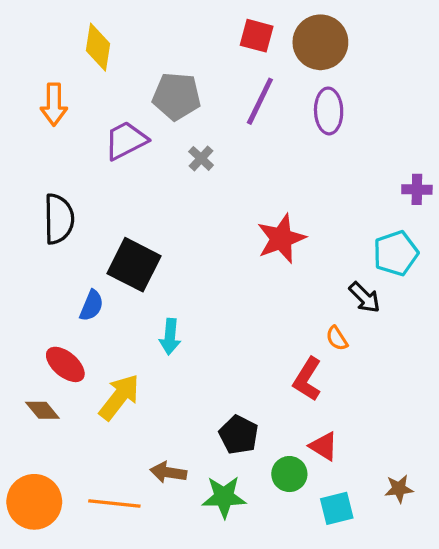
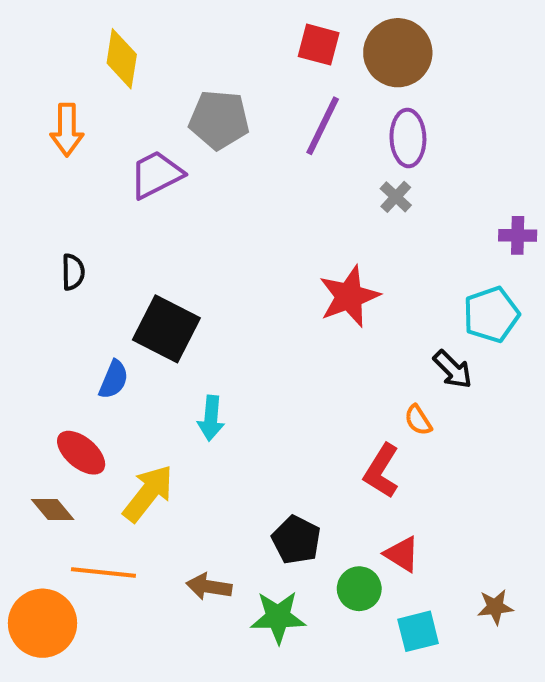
gray cross: (201, 158) -> (396, 197), moved
black semicircle: (59, 219) -> (73, 272), size x0.6
orange line: (114, 503) -> (103, 572), moved

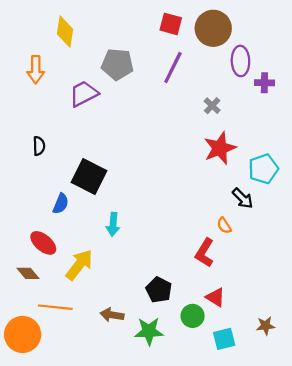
purple ellipse: (408, 138) -> (240, 61), moved
purple cross: (518, 235) -> (264, 83), moved
red star: (349, 296) -> (220, 148), moved

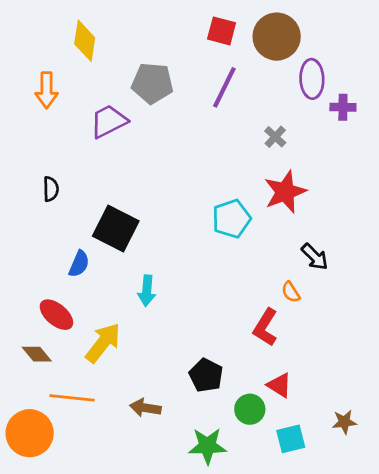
cyan pentagon: (263, 169) -> (231, 219), moved
green star: (149, 331) -> (207, 446), moved

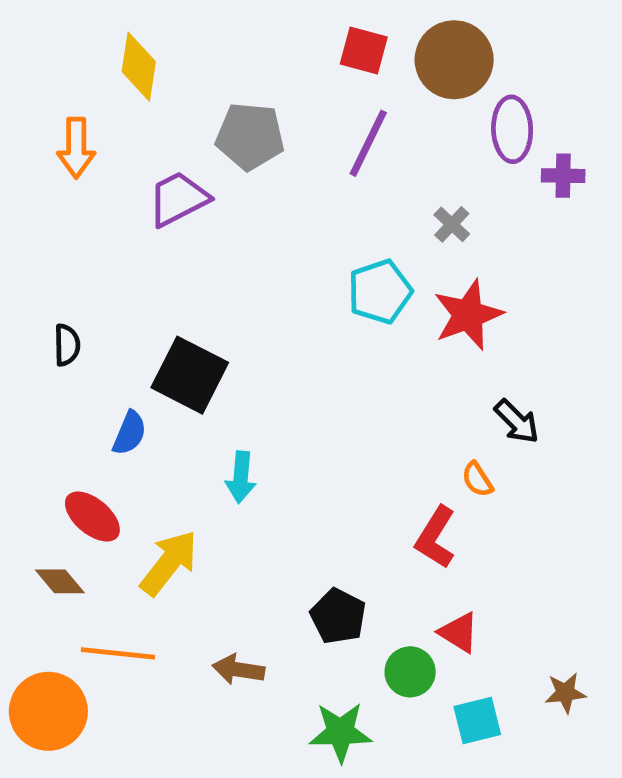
black semicircle: (51, 189) -> (67, 345), moved
cyan pentagon: (231, 219) -> (380, 292), moved

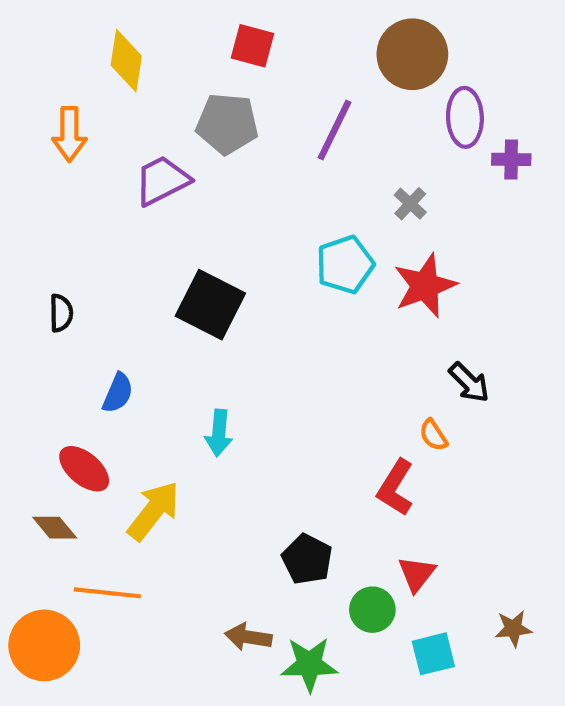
red square: (364, 50) -> (252, 46), moved
black square: (190, 375) -> (210, 305), moved
red triangle: (459, 632) -> (417, 574), turned 36
brown arrow: (238, 670) -> (248, 637), moved

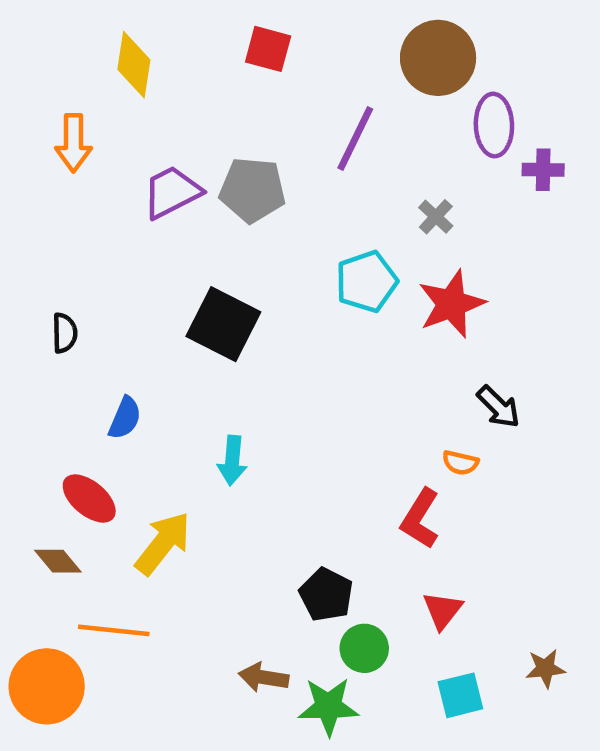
gray pentagon: (227, 124) -> (252, 190), moved
orange semicircle: (433, 435) -> (460, 463), turned -44
green circle: (372, 610) -> (364, 648), moved

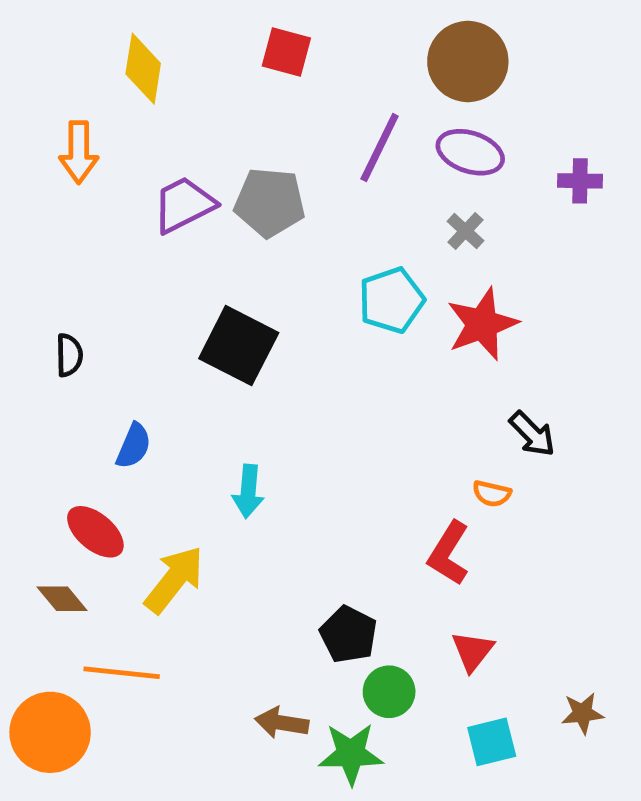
purple ellipse: (494, 125) -> (470, 152), moved, turned -70

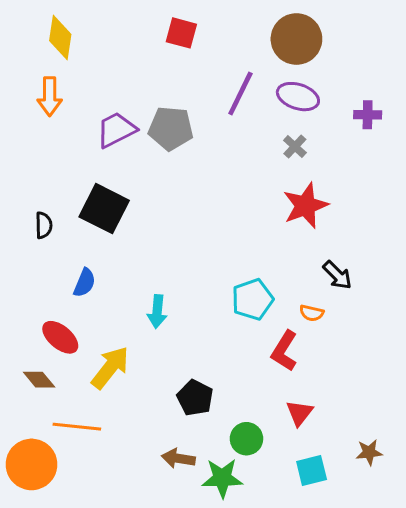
yellow diamond: (143, 69) -> (60, 37), moved
cyan pentagon: (391, 300) -> (253, 299), moved
black square: (239, 346) -> (104, 209), moved
black pentagon: (348, 634) -> (195, 398), moved

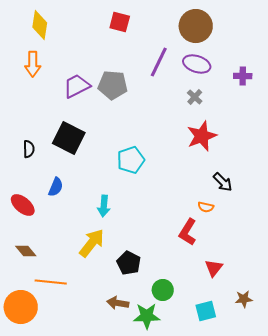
cyan pentagon: (253, 299) -> (131, 160), moved
red ellipse: (60, 337) -> (23, 205), moved
yellow arrow: (110, 368) -> (92, 243), moved
red triangle: (299, 413) -> (214, 268), moved

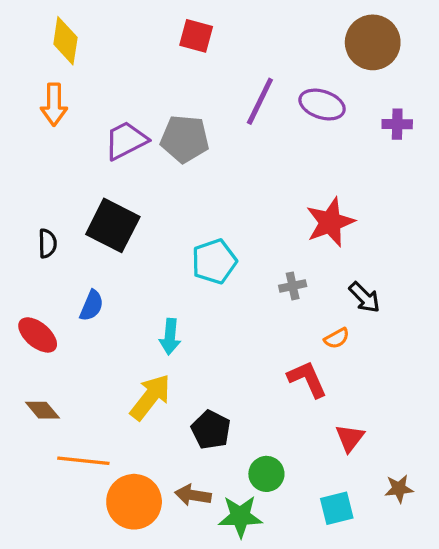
brown circle: (196, 26) -> (373, 42), moved
gray cross: (195, 97) -> (293, 286), moved, turned 35
orange semicircle: (206, 207) -> (337, 338), turned -42
red L-shape: (188, 232) -> (307, 379), turned 124
orange circle: (21, 307) -> (134, 502), moved

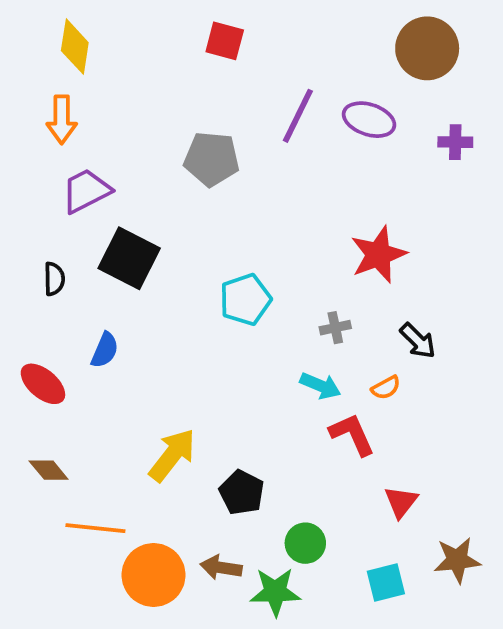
purple trapezoid: (126, 140) -> (86, 191), moved
cyan arrow: (170, 337) -> (320, 386), moved, turned -72
brown star: (399, 489) -> (457, 560), size x1.4

